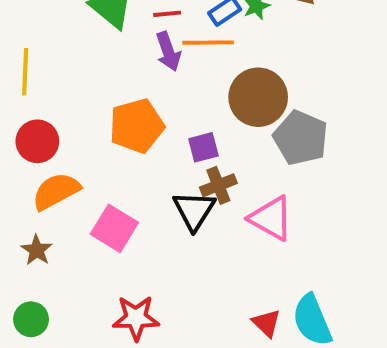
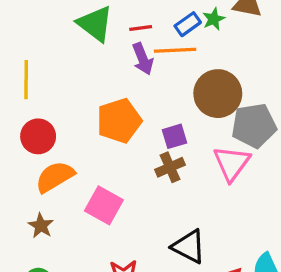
gray pentagon: (301, 138) -> (254, 126), turned -30
brown cross: (218, 185) -> (170, 167), moved
black triangle: (194, 210) -> (189, 247), moved, turned -33
pink triangle: (271, 218) -> (232, 163), moved, turned 39

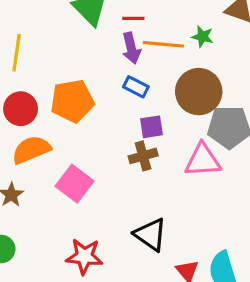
green star: (214, 19) -> (202, 37), moved, turned 30
blue rectangle: (188, 24) -> (136, 87), moved, turned 55
orange pentagon: (119, 121) -> (72, 101), moved
pink triangle: (232, 163) -> (203, 160), turned 42

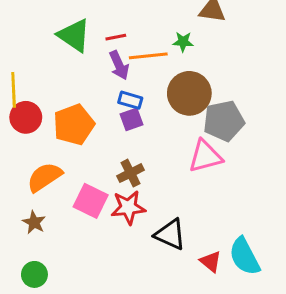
red circle: (21, 109) -> (26, 117), moved
purple square: (151, 127) -> (132, 119), moved
brown cross: (143, 156) -> (131, 173), moved
red star: (84, 256) -> (128, 207), moved

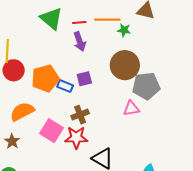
orange line: (148, 56) -> (107, 20), moved
blue rectangle: (130, 100) -> (65, 86), moved
pink triangle: (205, 156) -> (131, 108), size x0.7

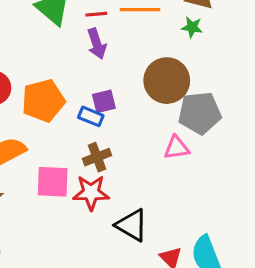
green star: (124, 30) -> (192, 27), moved
blue rectangle: (65, 86) -> (91, 116), moved
pink square: (51, 131) -> (53, 182), turned -30

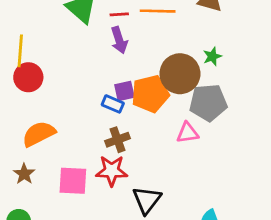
green star: (192, 27) -> (212, 56), moved, turned -30
orange pentagon: (43, 101) -> (150, 94), moved
pink square: (53, 182) -> (73, 181), moved
black triangle: (132, 225) -> (147, 200), turned 36

